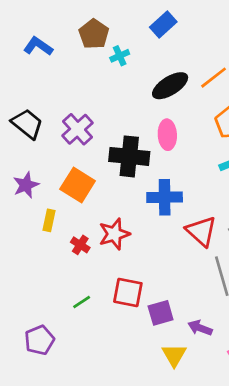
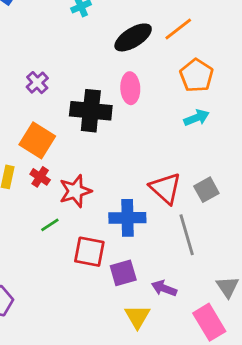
purple cross: (78, 129) -> (37, 83), size x0.7
blue cross: (165, 197) -> (127, 218), moved
red cross: (80, 245) -> (40, 177), moved
green line: (82, 302) -> (50, 225), moved

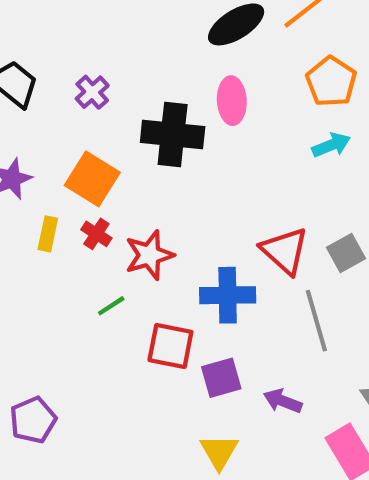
yellow triangle: (137, 317) -> (219, 452), moved

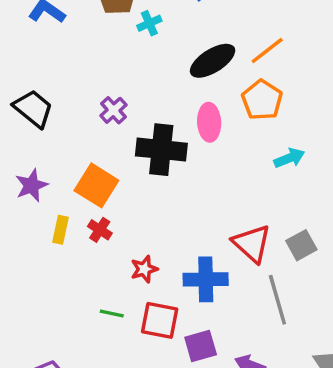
orange pentagon: (331, 82) -> (262, 100), moved
purple cross: (92, 92) -> (113, 110), moved
red star: (149, 255) -> (144, 269), moved, size x0.7
green line: (111, 306) -> (112, 313), moved, turned 45

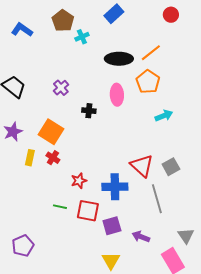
black ellipse: (213, 61) -> (119, 59), turned 32
black cross: (161, 150) -> (89, 111), size x0.5

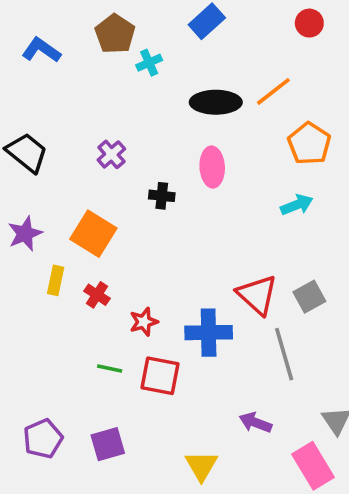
orange pentagon: (148, 82) -> (309, 144), moved
red cross: (53, 158) -> (97, 295), moved
purple square: (112, 226) -> (108, 444), moved

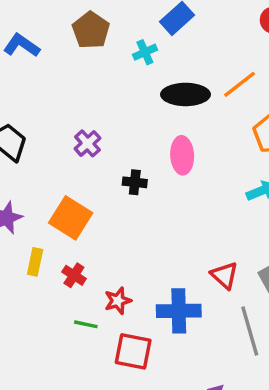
cyan cross: (149, 63) -> (145, 52), moved
red triangle: (257, 295) -> (224, 275), size x0.7
green line: (110, 369) -> (86, 324), moved

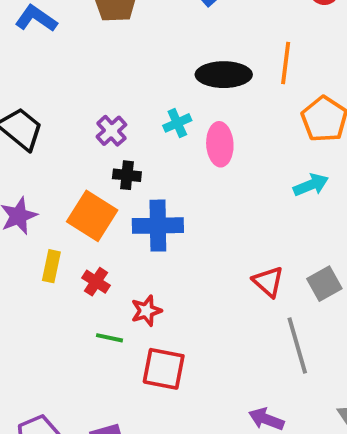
cyan cross: (145, 52) -> (177, 123), moved
orange line: (240, 84) -> (286, 63), turned -45
black cross: (135, 182) -> (127, 175), moved
blue cross: (179, 311) -> (158, 226), moved

